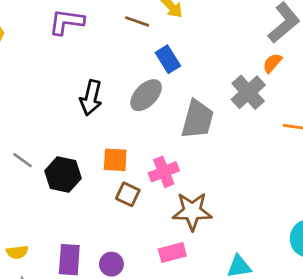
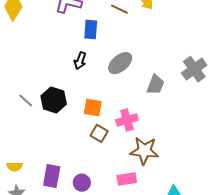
blue rectangle: (168, 59) -> (91, 29), moved, turned 30
black arrow: (91, 98) -> (80, 61), size x0.7
gray trapezoid: (197, 119) -> (155, 85), size x0.7
black hexagon: (63, 175) -> (54, 100), moved

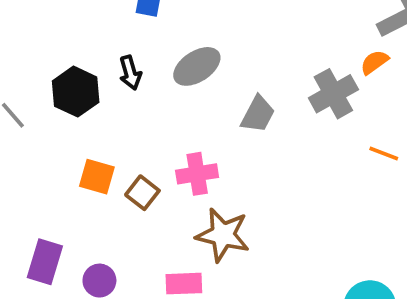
black arrow: (80, 61) -> (130, 73), moved, turned -42
black hexagon: (54, 100) -> (76, 92), moved
orange square: (93, 107) -> (97, 177), moved

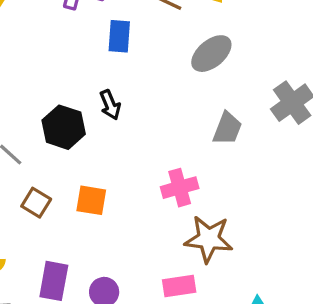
gray ellipse: (197, 66) -> (211, 54), moved
brown square: (142, 193) -> (36, 203), moved

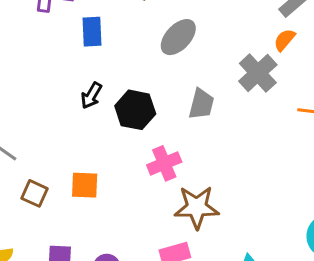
black arrow: (110, 105) -> (91, 96), turned 60
black hexagon: (64, 127) -> (135, 110), moved

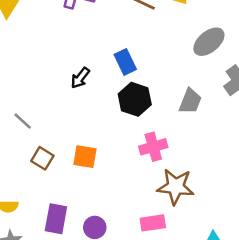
blue rectangle: (92, 32) -> (125, 62), moved, turned -30
gray ellipse: (178, 37) -> (209, 42), moved
black arrow: (91, 96) -> (80, 78), moved

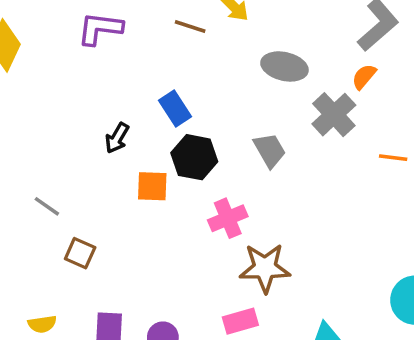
gray ellipse: (209, 42) -> (284, 66), turned 60
gray trapezoid: (190, 101) -> (270, 150), turned -44
orange square: (85, 157) -> (152, 186), moved

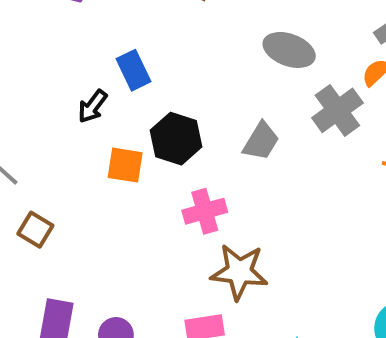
blue rectangle: (175, 108) -> (133, 70), moved
gray trapezoid: (270, 150) -> (261, 141), turned 54

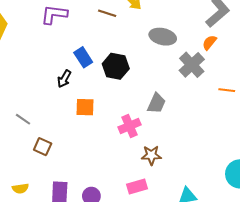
black hexagon: (176, 139) -> (116, 66), moved
gray trapezoid: (261, 141) -> (157, 103), moved
brown star: (239, 272) -> (151, 155), size x0.7

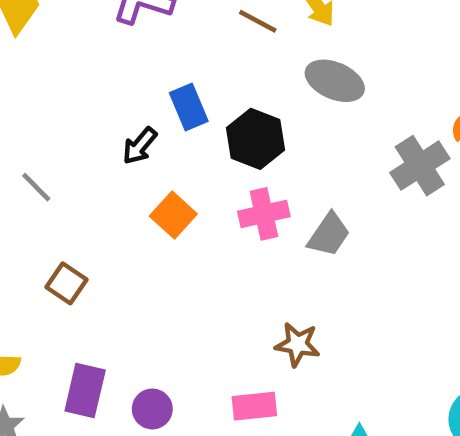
gray ellipse: (163, 37) -> (335, 81), moved
orange square: (85, 107) -> (173, 215), turned 30
gray line: (23, 119) -> (36, 187), moved
pink cross: (129, 126) -> (264, 214), moved

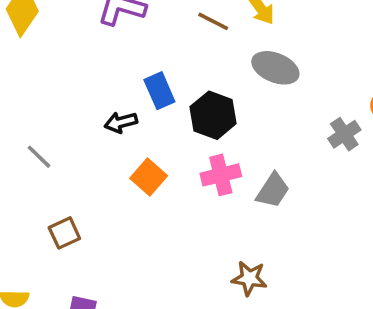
black arrow: (140, 146) -> (121, 122), turned 36
gray cross: (420, 166) -> (344, 134), size x0.7
brown square: (66, 283) -> (64, 233), turned 32

